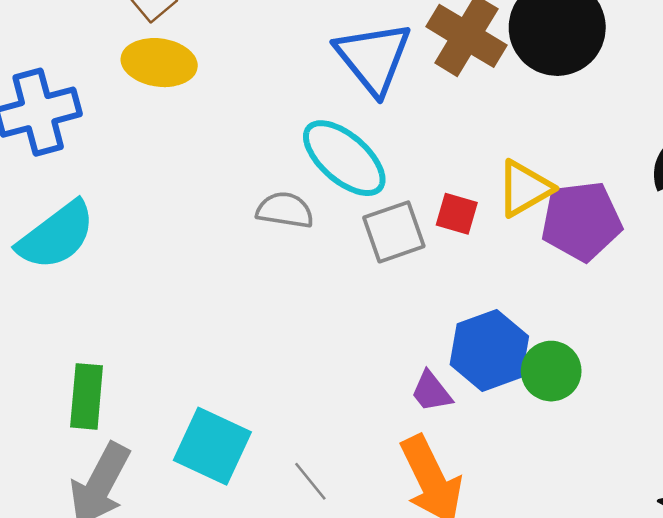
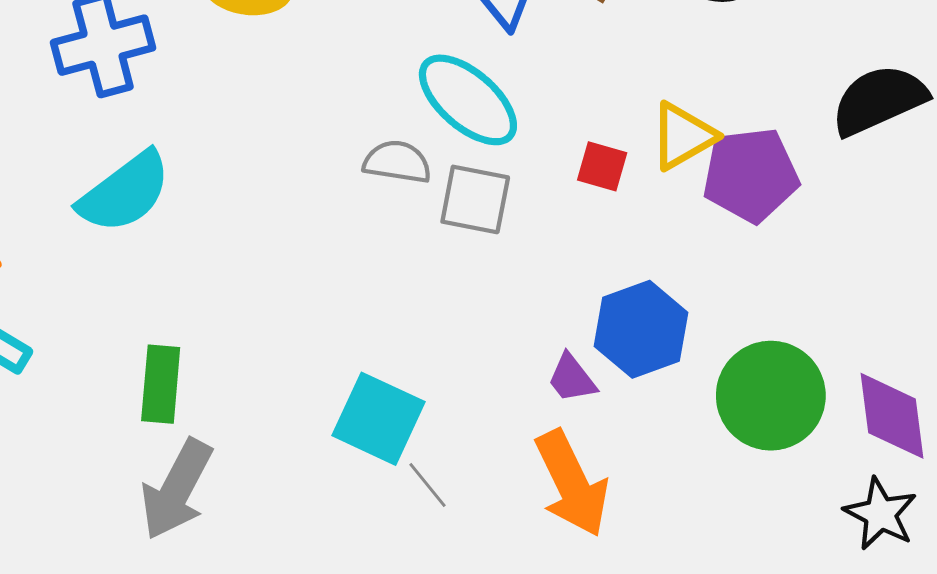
gray square: (394, 232) -> (475, 199), moved, turned 30
green circle: (551, 371) -> (771, 396), moved, size x1.5
cyan square: (212, 446) -> (379, 419), moved

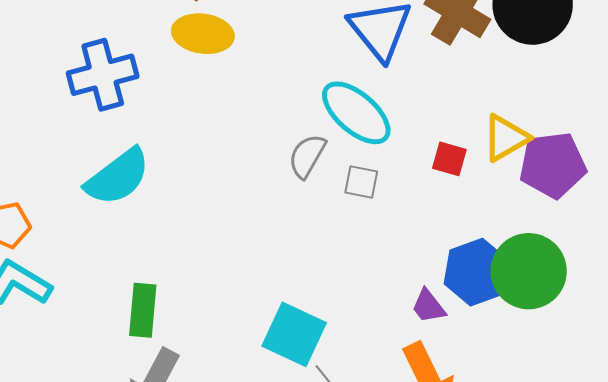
gray semicircle: (397, 162) -> (307, 156), turned -69
gray square: (475, 199) -> (361, 182), size x0.7
green circle: (771, 396) -> (529, 271), moved

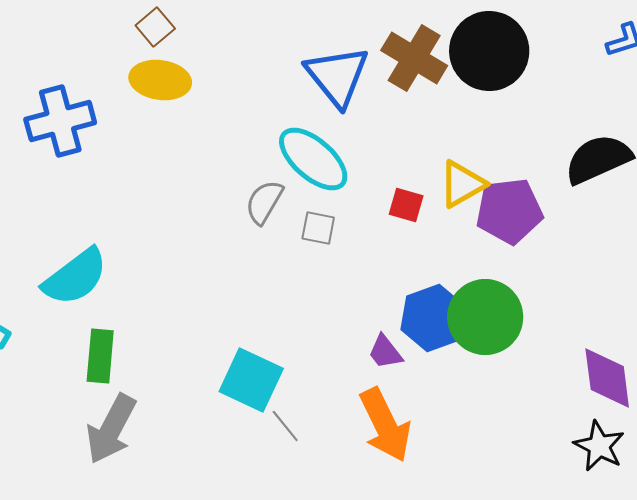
cyan semicircle: (118, 177) -> (75, 277), moved

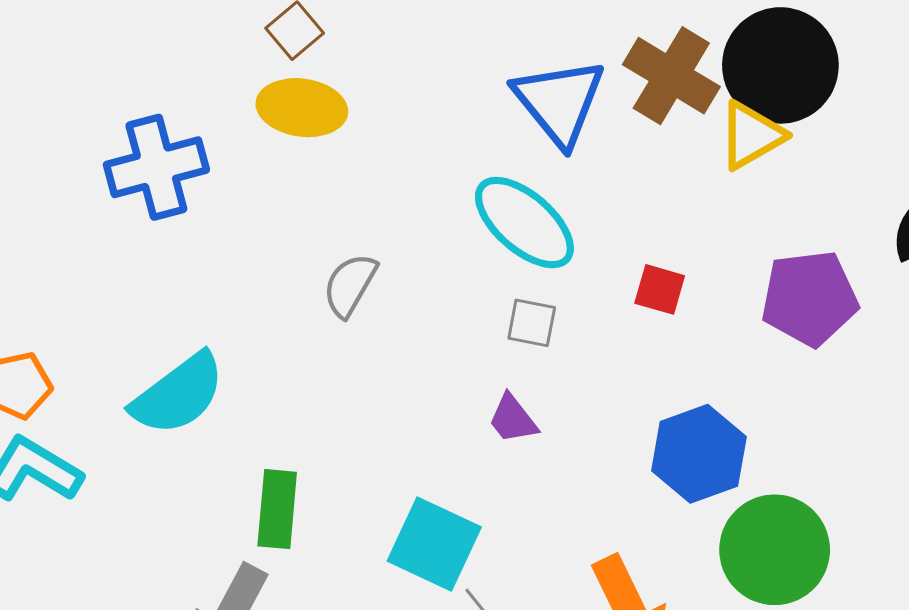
yellow triangle: (462, 184) -> (751, 135), moved
gray semicircle: (264, 202) -> (350, 285), moved
green circle: (485, 317) -> (775, 550), moved
purple trapezoid: (385, 352) -> (513, 419), moved
green rectangle: (100, 356) -> (277, 509), moved

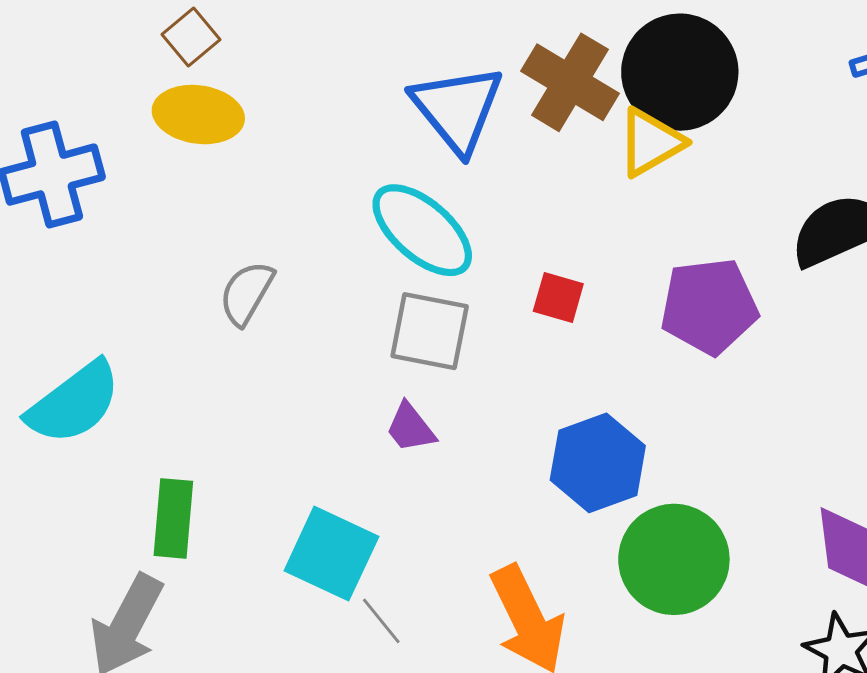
gray square: (532, 323) -> (430, 331), size x1.6

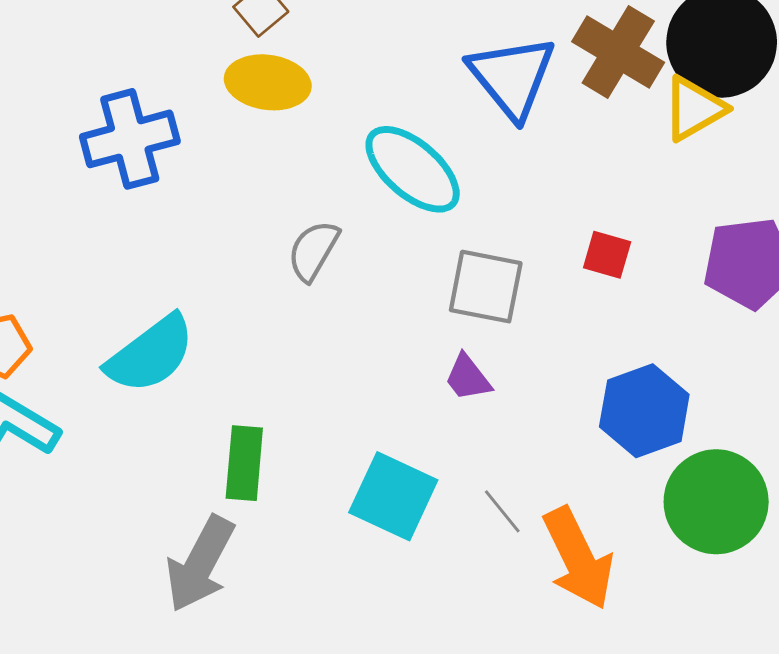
cyan ellipse: (422, 230) -> (413, 169), moved
gray line: (381, 621) -> (502, 511), moved

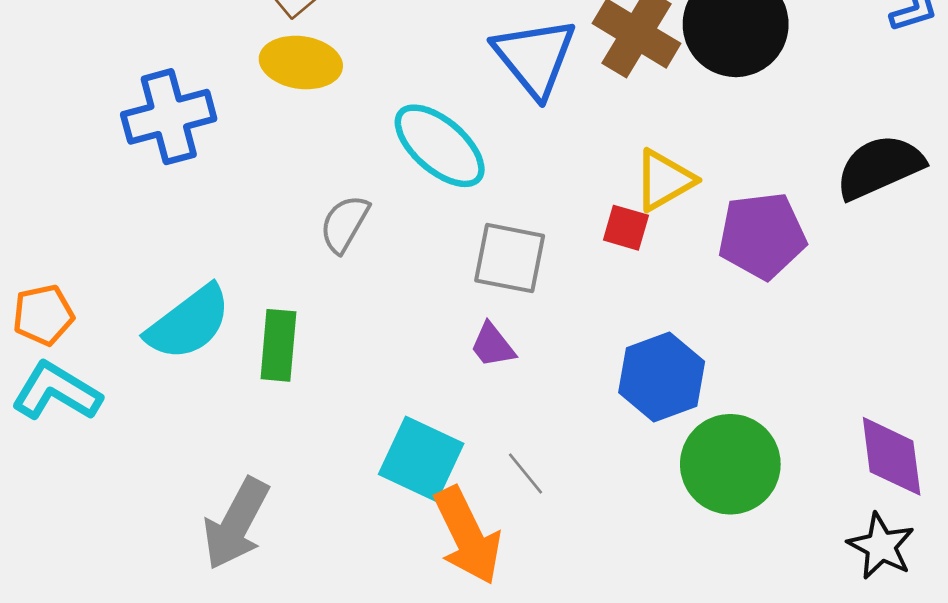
yellow triangle: (694, 109) -> (664, 180), moved
green rectangle: (244, 463) -> (278, 345), moved
orange arrow: (578, 558) -> (467, 536), moved

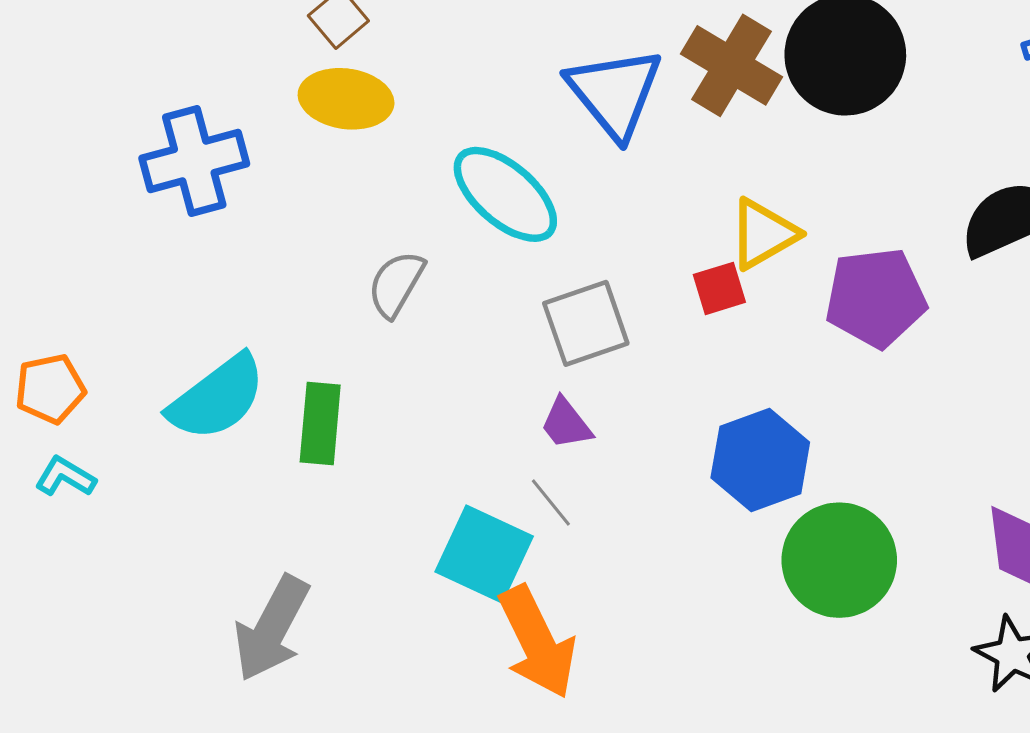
red square: (626, 228) -> (719, 288), turned -33
gray square: (510, 258) -> (586, 323), turned -30
cyan L-shape: (56, 392) -> (65, 477), size x0.6
gray line: (526, 473) -> (551, 502), moved

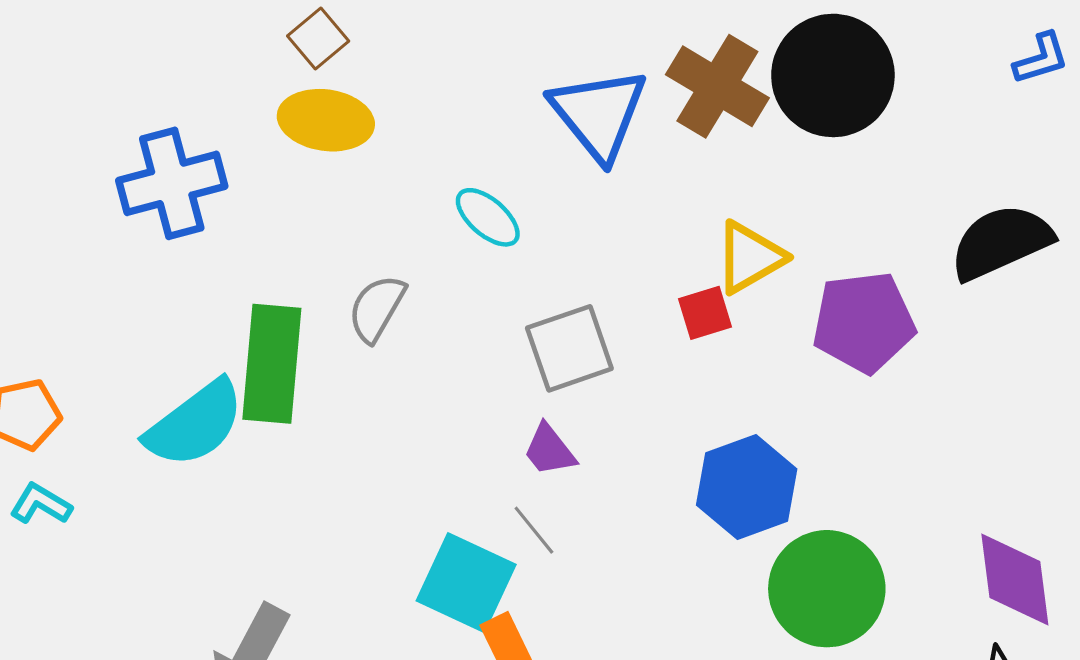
cyan ellipse: (505, 194) -> (488, 217), size x0.6
green rectangle: (320, 424) -> (272, 364), moved, size x1.4

